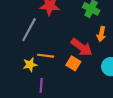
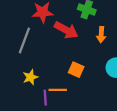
red arrow: (82, 47) -> (66, 30), moved
orange line: (46, 56) -> (58, 90), moved

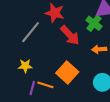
orange arrow: (101, 35) -> (99, 49), turned 64
orange square: (76, 70) -> (67, 73), size x1.5

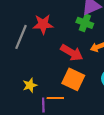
gray line: (31, 32) -> (21, 37), moved
red arrow: (70, 35) -> (72, 53), moved

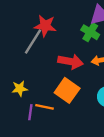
gray line: (21, 37) -> (33, 42), moved
red arrow: (72, 53) -> (71, 62), turned -30

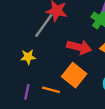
yellow star: (20, 89) -> (28, 57), moved
purple line: (30, 112) -> (27, 92), moved

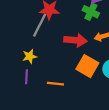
orange square: (74, 75) -> (87, 66), moved
purple line: (27, 92) -> (26, 77), moved

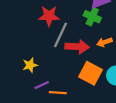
gray line: (40, 25) -> (61, 35), moved
purple line: (26, 77) -> (42, 85), moved, turned 64

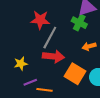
red arrow: (77, 47) -> (53, 56), moved

